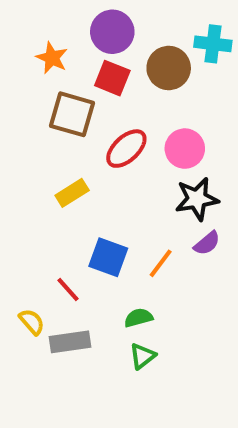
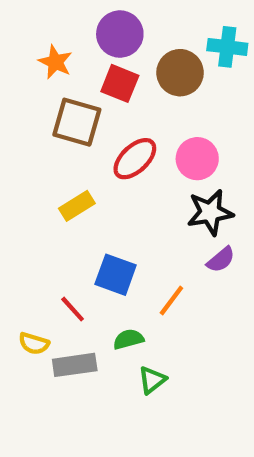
orange line: (161, 263) -> (171, 300), moved
green semicircle: (138, 318) -> (128, 339), moved
yellow semicircle: (32, 322) -> (34, 343), turned 148

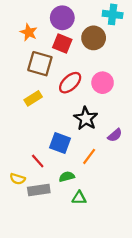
cyan cross: (227, 47) -> (113, 14), moved
yellow rectangle: (77, 206) -> (33, 98), moved
black star: (210, 212) -> (86, 118), moved, turned -30
green triangle: (152, 380) -> (79, 198), turned 40

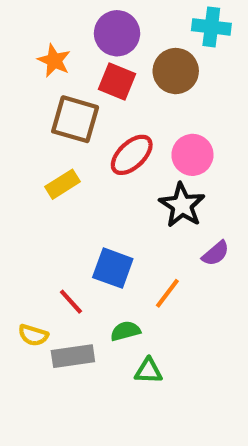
black star: (86, 118) -> (182, 205), moved

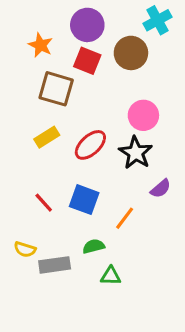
cyan cross: (211, 27) -> (157, 20), turned -36
red ellipse: (132, 155) -> (90, 145), moved
red line: (71, 302) -> (44, 203), moved

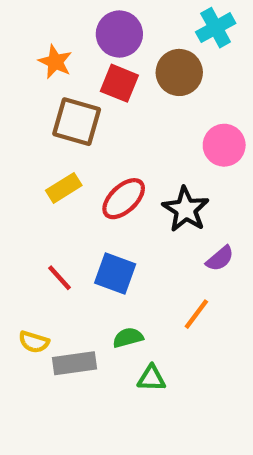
pink circle: (143, 115) -> (224, 145), moved
orange line: (125, 218) -> (196, 314), moved

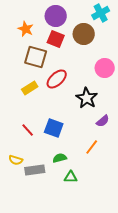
red ellipse: (124, 199) -> (57, 79), moved

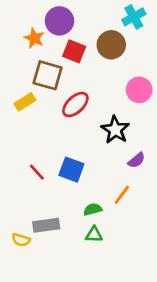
purple circle: (56, 16) -> (59, 21), moved
yellow rectangle: (30, 88) -> (25, 102), moved
green semicircle: (60, 158) -> (93, 209), moved
yellow semicircle: (16, 160) -> (21, 240), moved

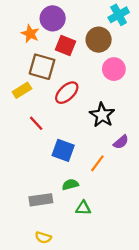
pink circle: (139, 90) -> (114, 69), moved
red line: (37, 172) -> (36, 123), moved
orange line: (122, 195) -> (97, 163), moved
green semicircle: (93, 209) -> (70, 184), moved
yellow semicircle: (21, 240) -> (43, 237), moved

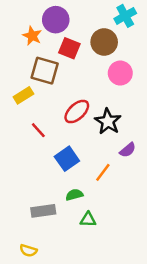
red ellipse: (67, 93) -> (77, 112), moved
blue square: (63, 150) -> (67, 159), turned 35
yellow semicircle: (43, 237) -> (28, 251), moved

